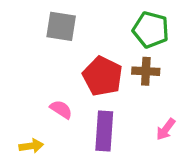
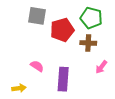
red pentagon: (103, 76) -> (62, 30), moved, turned 30
pink arrow: (166, 129) -> (101, 67), moved

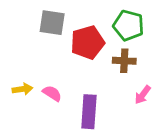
yellow arrow: (19, 88) -> (22, 89), moved

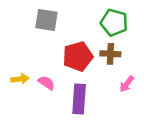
red pentagon: (87, 42) -> (78, 56), moved

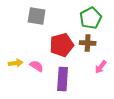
green pentagon: (114, 22) -> (91, 18), turned 30

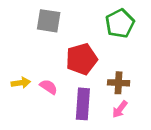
brown cross: (88, 43) -> (119, 83), moved
pink arrow: (101, 67) -> (120, 109), moved

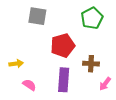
pink semicircle: (49, 87) -> (29, 85), moved
pink arrow: (120, 109) -> (105, 84), moved

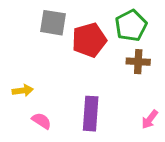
red pentagon: (63, 45) -> (89, 40), moved
brown cross: (91, 64) -> (138, 62), moved

